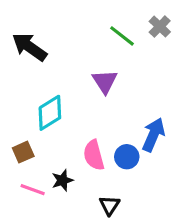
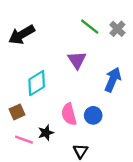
gray cross: (160, 27) -> (117, 29), moved
black arrow: (29, 47) -> (22, 35), turned -65
blue arrow: (153, 135) -> (113, 80), moved

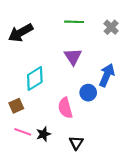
green line: (90, 27) -> (74, 22), moved, turned -36
blue circle: (93, 115) -> (88, 93), moved
black star: (46, 133) -> (43, 134), moved

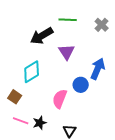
black arrow: (21, 33) -> (42, 36), moved
brown square: (16, 106) -> (15, 97), turned -32
pink semicircle: (65, 108) -> (60, 99), turned 36

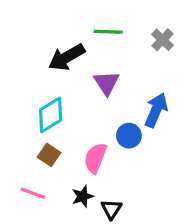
brown square: (15, 97) -> (49, 155), moved
black star: (40, 123) -> (83, 196), moved

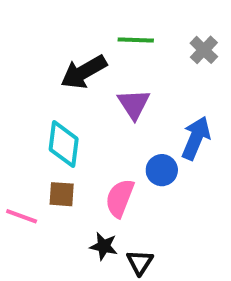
cyan diamond: (51, 115) -> (64, 144), turned -51
brown square: (49, 155) -> (62, 194), turned -30
pink line: (33, 193) -> (22, 216), moved
black star: (83, 196) -> (104, 246), turned 30

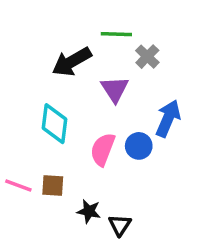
gray cross: (204, 50) -> (147, 57), moved
brown square: (62, 194) -> (53, 185), moved
pink semicircle: (120, 198) -> (103, 149), moved

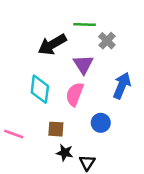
blue circle: (139, 146) -> (101, 123), moved
pink semicircle: (103, 149) -> (75, 94), moved
brown square: (53, 185) -> (56, 129), moved

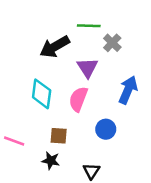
black star: (65, 153) -> (51, 161), moved

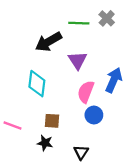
gray cross: (112, 43) -> (107, 18), moved
pink semicircle: (78, 99) -> (86, 92), moved

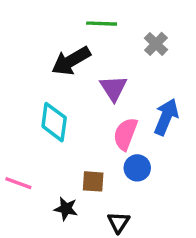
gray cross: (107, 18) -> (156, 44), moved
green line: (79, 23) -> (102, 24), moved
brown square: (52, 121) -> (93, 181), moved

